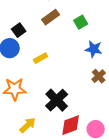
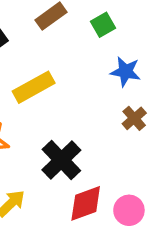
yellow rectangle: (41, 58) -> (34, 87), size x1.6

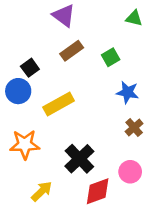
pink circle: (129, 210) -> (130, 172), moved

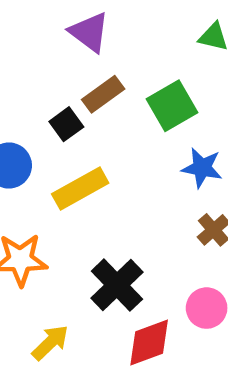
green square: (111, 57) -> (172, 106), size x1.5
black square: (30, 68) -> (66, 124), moved

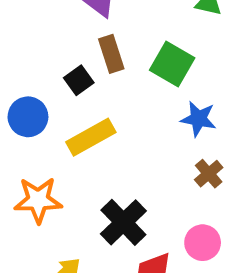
brown rectangle: (103, 94) -> (111, 54), turned -72
green square: (172, 106) -> (172, 64), turned -30

